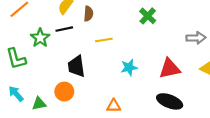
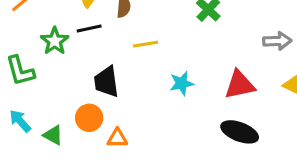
green triangle: (39, 104) -> (53, 135), turned 40
orange triangle: (114, 106) -> (117, 138), moved

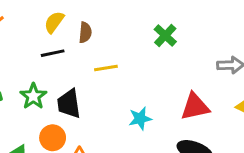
green star: (55, 41) -> (33, 96), moved
cyan star: (182, 83) -> (140, 118), moved

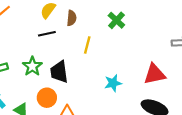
green cross: (165, 35) -> (116, 20), moved
yellow line: (106, 68) -> (87, 45), turned -66

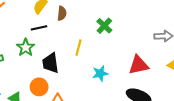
green cross: (116, 20) -> (104, 26), moved
yellow line: (87, 45) -> (78, 48), moved
green star: (32, 66) -> (26, 48), moved

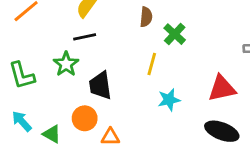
brown semicircle: (62, 13) -> (146, 17), moved
yellow line: (78, 48) -> (152, 64), moved

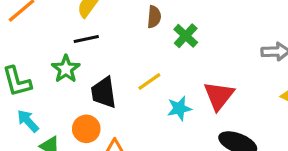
yellow line: (152, 64) -> (149, 82), moved, turned 40
red triangle: (222, 88) -> (219, 96), moved, turned -40
cyan arrow: (22, 121) -> (28, 121), moved

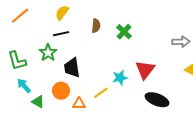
brown semicircle: (154, 17) -> (96, 26), moved
yellow line: (149, 82) -> (101, 93), moved

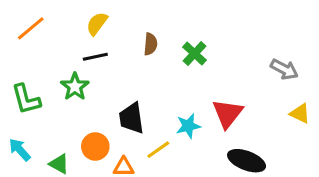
gray arrow: (181, 42) -> (284, 69), turned 30
black trapezoid: (72, 68) -> (132, 118), moved
cyan arrow: (24, 86) -> (20, 150), moved

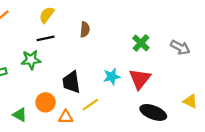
green cross: (195, 54) -> (141, 43), moved
green star: (75, 87) -> (31, 60), turned 30
yellow triangle: (300, 113) -> (190, 101), moved
cyan star: (188, 126) -> (112, 77), moved

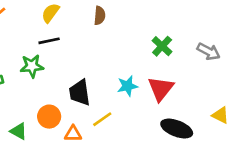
brown semicircle: (85, 29) -> (100, 16), moved

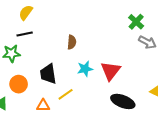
brown semicircle: (100, 16) -> (72, 42), moved
green cross: (162, 46) -> (136, 22), moved
orange circle: (49, 117) -> (19, 84), moved

